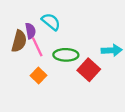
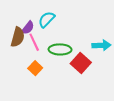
cyan semicircle: (51, 22) -> (47, 19), turned -84
purple semicircle: (30, 31) -> (28, 28), turned 48

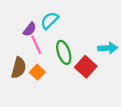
brown semicircle: (18, 37) -> (19, 68), moved
green ellipse: (60, 49) -> (64, 52), turned 70

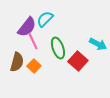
purple semicircle: (30, 29) -> (27, 27), size x1.5
cyan arrow: (108, 48) -> (98, 44), turned 30

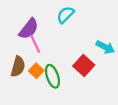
cyan semicircle: (45, 19) -> (65, 15), moved
green ellipse: (58, 48) -> (52, 76), moved

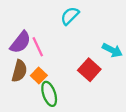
purple semicircle: (29, 29) -> (20, 42), moved
green ellipse: (52, 76) -> (49, 94), moved

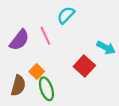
pink line: (38, 47) -> (45, 36), moved
brown semicircle: (19, 71) -> (18, 85), moved

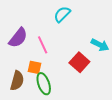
pink line: (45, 36) -> (43, 45), moved
orange square: (37, 71) -> (34, 67), turned -32

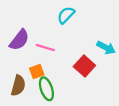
pink line: (43, 45) -> (45, 48), turned -48
orange square: (34, 67) -> (37, 71), turned -32

